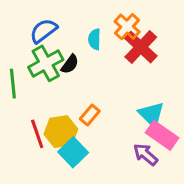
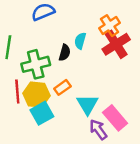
cyan semicircle: (94, 39) -> (80, 41), moved
green cross: (46, 63) -> (36, 64), moved
black semicircle: (70, 64) -> (65, 53), moved, turned -35
cyan triangle: (151, 114) -> (87, 104), moved

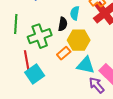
yellow hexagon: (36, 95) -> (79, 40), moved
cyan triangle: (87, 104) -> (86, 65), turned -42
cyan square: (42, 113) -> (35, 74), moved

